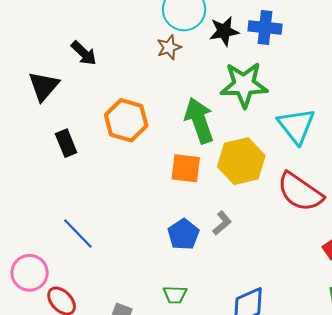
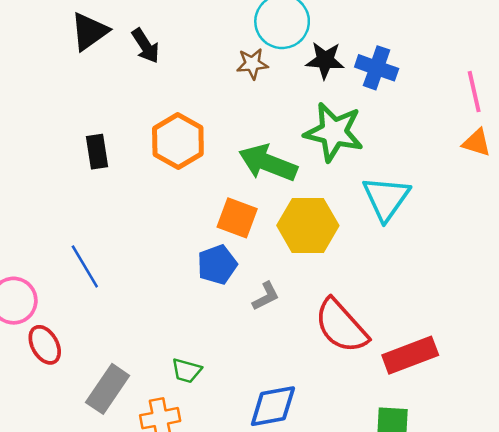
black triangle: (44, 86) -> (89, 32), moved
green arrow: (199, 120) -> (268, 163), turned -63
red semicircle: (300, 192) -> (341, 326), moved
blue pentagon: (183, 234) -> (217, 265), moved

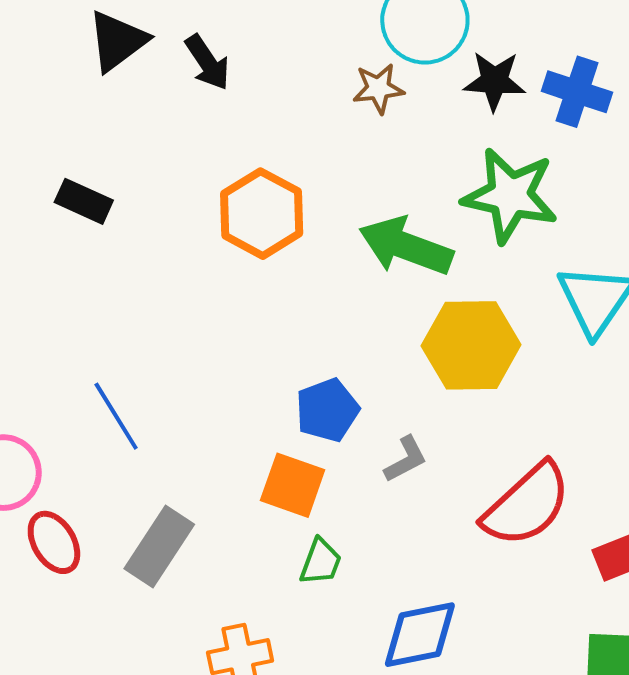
black rectangle: (97, 152) -> (84, 201), moved, turned -56
orange square: (237, 218) -> (293, 485), moved
red semicircle: (341, 326) -> (527, 505), turned -90
green trapezoid: (187, 371) -> (321, 562), moved, turned -84
gray rectangle: (108, 389) -> (159, 546), moved

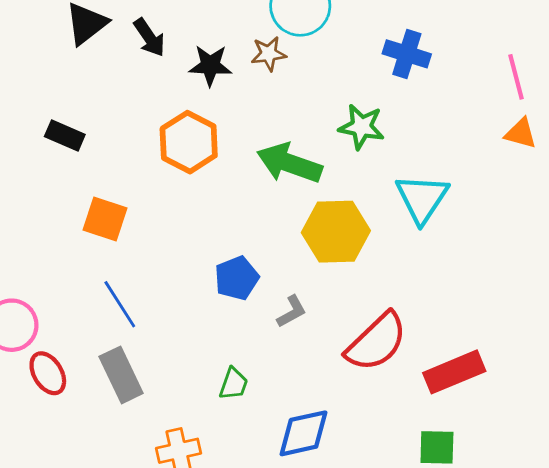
black star: (494, 81) -> (210, 65), moved
green star: (510, 195) -> (361, 127), size x0.7
blue line: (116, 416) -> (120, 304), moved
orange square: (293, 485) -> (105, 219), moved
gray rectangle: (159, 546) -> (121, 375), turned -58

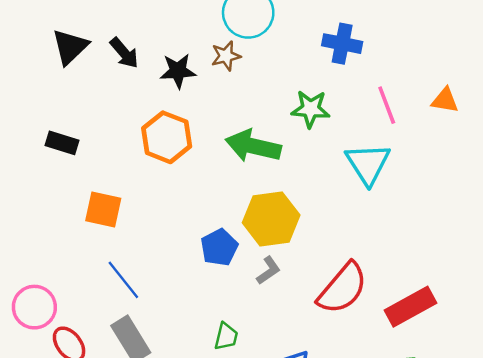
pink line: (516, 77) -> (387, 105), moved
yellow hexagon: (336, 232) -> (271, 219), moved

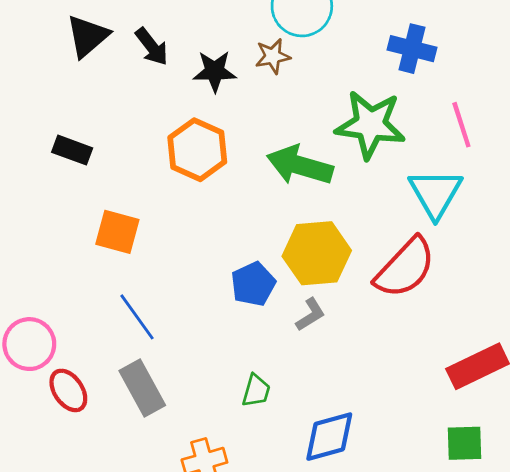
green star: (311, 109) -> (370, 125), size x1.5
red semicircle: (342, 288) -> (405, 268), moved

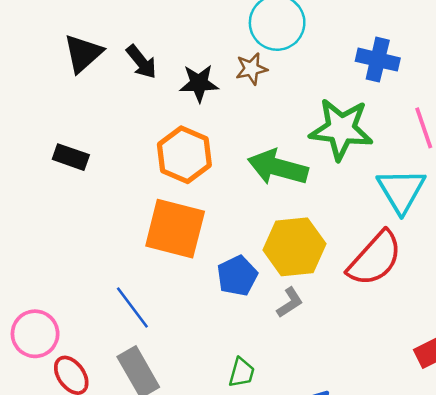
orange square: (117, 232) -> (175, 229), moved, size x1.5

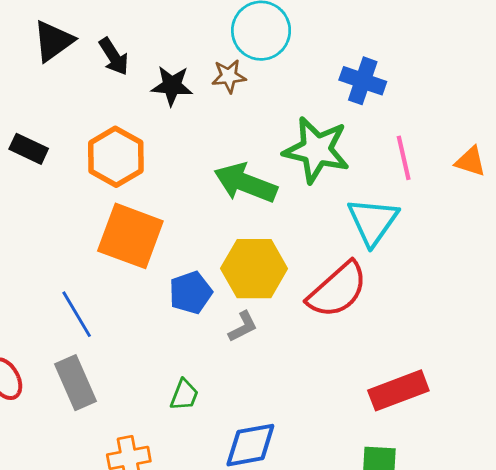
orange hexagon: (184, 155) -> (116, 157), moved

